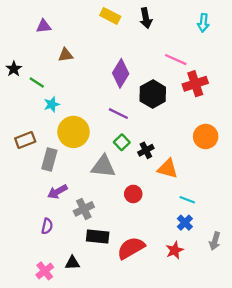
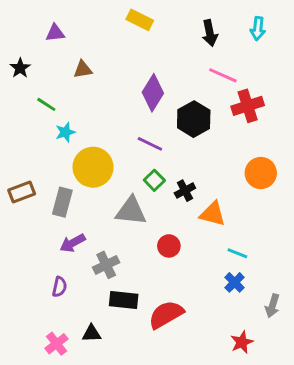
black arrow: (146, 18) -> (210, 33), moved
black star: (14, 69) -> (20, 68), moved
brown rectangle: (25, 140) -> (22, 192), moved
red star: (175, 250) -> (242, 342), moved

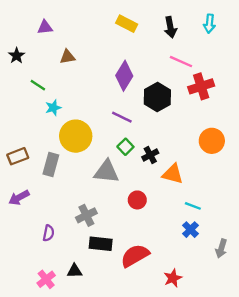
yellow rectangle: (140, 20) -> (127, 24), moved
purple arrow: (73, 243) -> (19, 198), moved
red star: (242, 342) -> (173, 278), moved

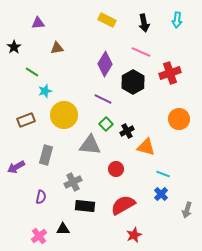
pink line: (181, 62) -> (141, 52), moved
brown rectangle: (18, 156) -> (26, 120), moved
gray rectangle: (51, 164) -> (46, 155), moved
red semicircle: (135, 256) -> (123, 205), moved
red star: (173, 278) -> (134, 235), moved

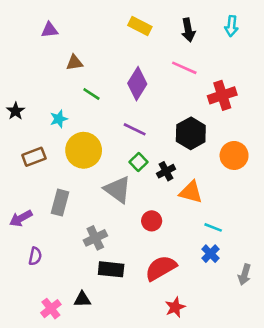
black star: (14, 47) -> (16, 111), moved
green line: (32, 72) -> (91, 94), moved
black hexagon: (133, 82) -> (191, 133), moved
gray triangle: (90, 145) -> (118, 190), turned 30
purple semicircle: (41, 197) -> (35, 256), moved

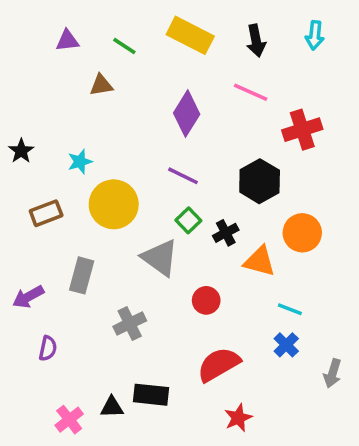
yellow rectangle: (140, 26) -> (190, 35), size x1.4
green line: (91, 94) -> (124, 46), moved
orange circle: (234, 155) -> (302, 233), moved
black rectangle: (111, 269) -> (151, 395), moved

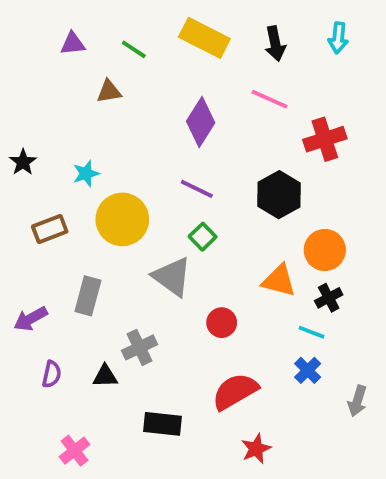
black cross: (226, 233) -> (329, 298), moved
black triangle: (112, 407) -> (105, 376), moved

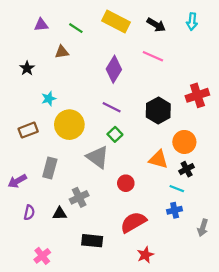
black arrow: (275, 44) -> (156, 25), turned -48
red cross: (325, 139) -> (197, 95), moved
black star: (23, 162) -> (27, 68), moved
blue cross: (308, 370) -> (175, 210), turned 32

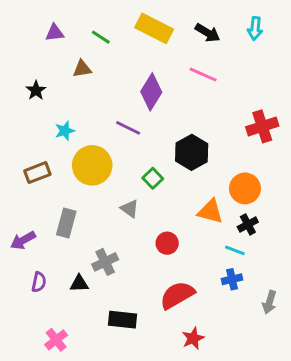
purple line: (112, 107) -> (128, 128), moved
black hexagon: (158, 111) -> (192, 152), moved
gray triangle: (98, 157) -> (130, 209), size x0.6

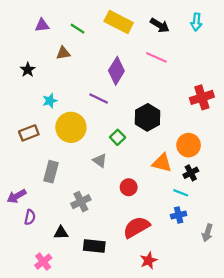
purple arrow: (23, 240) -> (17, 196), moved
black triangle: (79, 284) -> (61, 233), moved

